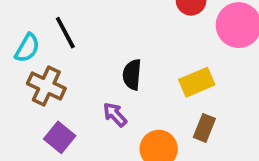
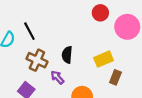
brown cross: (46, 86) -> (37, 60), moved
brown rectangle: (204, 128) -> (115, 77), moved

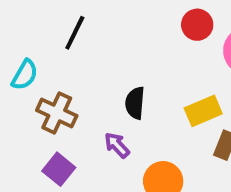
black line: (29, 31) -> (75, 33), moved, turned 54
brown cross: (37, 60) -> (57, 113), moved

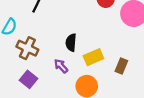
yellow rectangle: (203, 111) -> (93, 57), moved

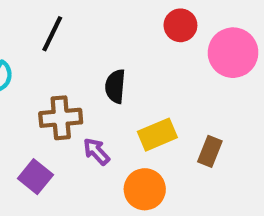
black semicircle: (71, 43) -> (115, 86), moved
brown cross: (27, 48) -> (61, 118), moved, turned -30

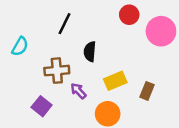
black line: (52, 34) -> (64, 24), moved

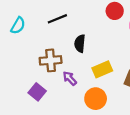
black line: (64, 24) -> (57, 19), turned 42
cyan semicircle: (20, 46) -> (18, 26), moved

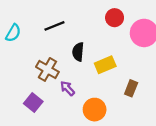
brown cross: (51, 60) -> (47, 69), turned 35
yellow rectangle: (102, 69) -> (105, 65), moved

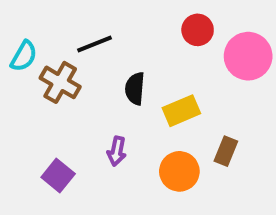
brown cross: (47, 69) -> (60, 82), moved
purple arrow: (67, 88) -> (117, 151), turned -126
orange circle: (95, 110) -> (179, 171), moved

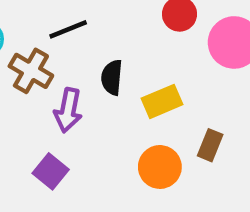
purple arrow: (117, 151) -> (68, 110), moved, size x1.4
purple square: (58, 175) -> (51, 171), moved

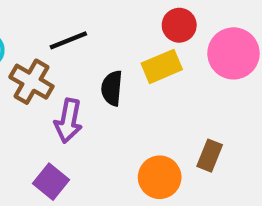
yellow rectangle: (162, 101) -> (162, 66), moved

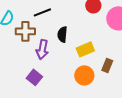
yellow rectangle: (162, 66) -> (85, 49), moved
brown cross: (31, 82) -> (25, 31), turned -30

